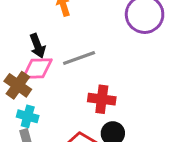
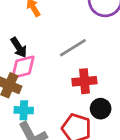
gray line: (79, 58) -> (73, 48), moved

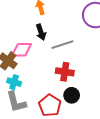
black arrow: (19, 47) -> (41, 32), moved

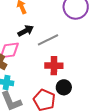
black arrow: (41, 32) -> (26, 31), turned -91

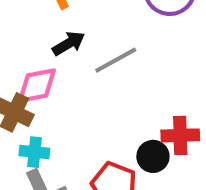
red cross: (54, 66) -> (180, 135), moved

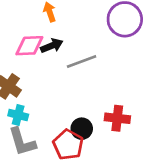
pink diamond: (37, 86) -> (29, 46), moved
black circle: (153, 156) -> (82, 129), moved

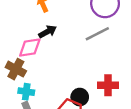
pink diamond: (29, 46) -> (30, 48), moved
gray line: (82, 61) -> (97, 34), moved

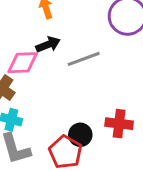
gray line: (97, 34) -> (84, 59), moved

